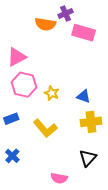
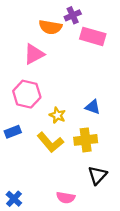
pink triangle: (17, 57) -> (34, 54), moved
yellow star: (52, 93) -> (57, 115), moved
yellow cross: (91, 122) -> (86, 140), moved
blue cross: (12, 156) -> (14, 199), moved

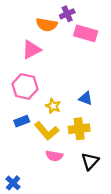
blue rectangle: (13, 132) -> (22, 121), moved
pink semicircle: (66, 198) -> (54, 156), moved

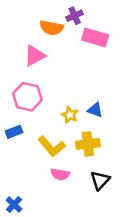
yellow star: (53, 106) -> (70, 115), moved
blue rectangle: (22, 121) -> (14, 132), moved

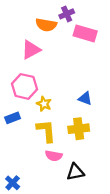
yellow star: (70, 115) -> (44, 104), moved
yellow L-shape: (52, 146) -> (46, 131), turned -145
black triangle: (100, 180) -> (75, 172), moved, turned 36

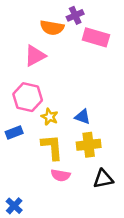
blue triangle: (85, 98) -> (83, 117), moved
black triangle: (75, 172) -> (103, 179), moved

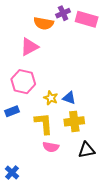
pink rectangle: (96, 37) -> (87, 19), moved
yellow star: (50, 117) -> (51, 98), moved

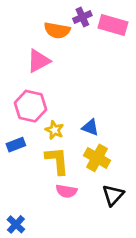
yellow star: (51, 98) -> (54, 130), moved
yellow cross: (74, 121) -> (97, 158), turned 36
black triangle: (87, 150) -> (113, 195), turned -36

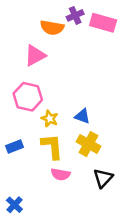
blue rectangle: (16, 145) -> (14, 146), moved

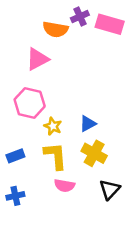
blue triangle: (82, 116) -> (88, 124), turned -49
blue cross: (14, 205) -> (15, 196), moved, turned 35

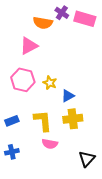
purple cross: (80, 17) -> (62, 13), turned -32
yellow star: (53, 126) -> (50, 83), moved
yellow cross: (94, 153) -> (73, 119), turned -36
black triangle: (110, 189) -> (87, 159), moved

